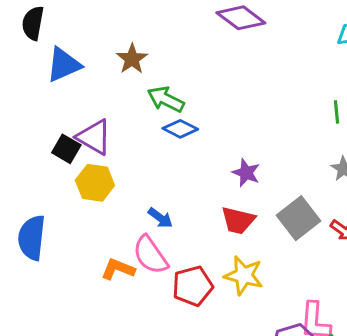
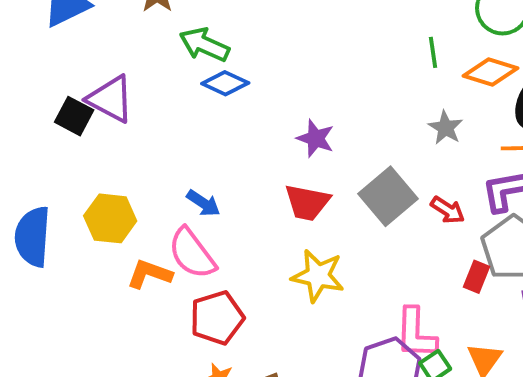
yellow hexagon: (95, 183) -> (110, 218), moved
red pentagon: (193, 286) -> (217, 318), moved

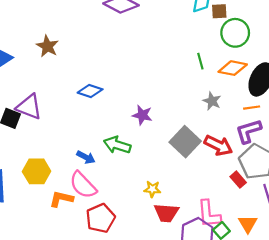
green arrow: (204, 45) -> (117, 145), moved
red trapezoid: (307, 202) -> (166, 213), moved
red arrow: (448, 210) -> (218, 145), size x1.5
yellow star: (318, 276) -> (152, 189), size x0.6
red rectangle: (476, 277) -> (238, 180), turned -56

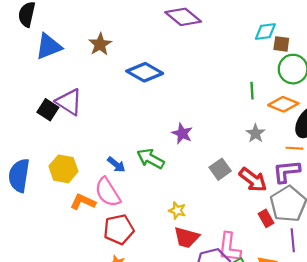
blue diamond: (90, 91) -> (145, 72), moved, size x1.4
gray square: (185, 142) -> (220, 169), size x0.7

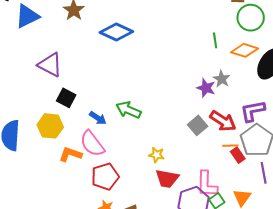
black square: (48, 110) -> (66, 98), moved
purple star: (182, 133) -> (206, 88), moved
orange line: (294, 148) -> (230, 146), moved
gray square: (220, 169) -> (198, 125), moved

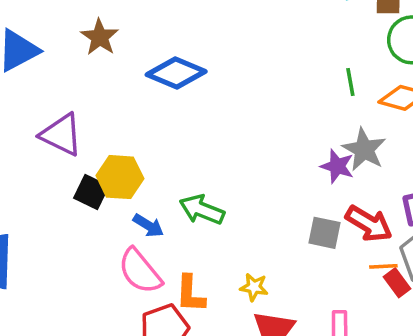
gray star: (222, 79) -> (364, 149), size x1.4
gray square: (198, 125) -> (325, 233), turned -36
yellow hexagon: (50, 126) -> (120, 177), moved
orange L-shape: (70, 154) -> (190, 294), moved, turned -105

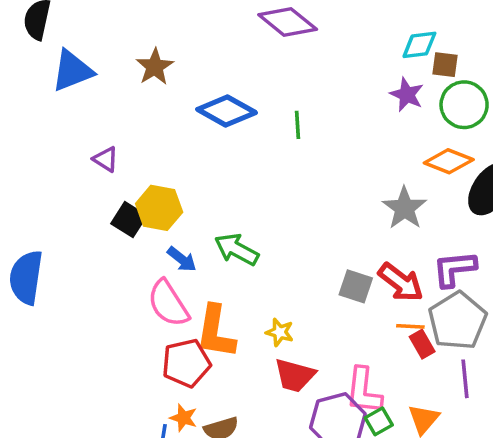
green line: (350, 82) -> (297, 125), moved
purple triangle: (61, 135) -> (106, 159), size x0.6
purple star: (337, 166) -> (407, 95), moved
orange L-shape: (190, 294) -> (216, 332), size x1.4

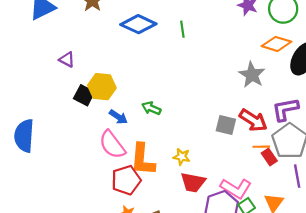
green arrow: (237, 249) -> (151, 108), size x0.7
pink L-shape: (364, 391) -> (236, 188), turned -60

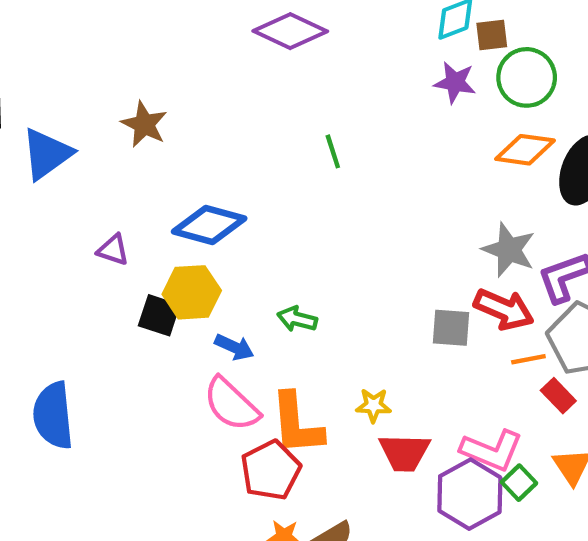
blue diamond: (138, 24) -> (209, 225), moved
gray star: (252, 75) -> (509, 250), moved
red rectangle: (269, 157) -> (558, 396), moved

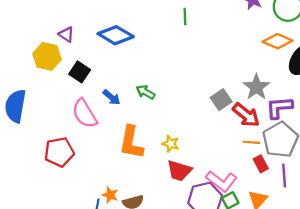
yellow hexagon: (192, 292) -> (47, 56), moved
gray square: (451, 328) -> (221, 100), moved, turned 36
pink semicircle: (231, 404) -> (85, 114), moved
red pentagon: (271, 470) -> (59, 152), moved

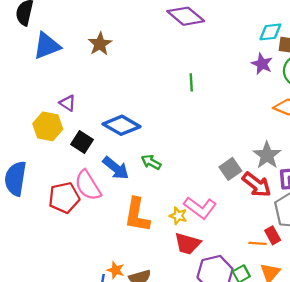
blue diamond: (116, 35) -> (121, 125), moved
blue arrow: (112, 97) -> (116, 168), size x1.4
orange line: (251, 142) -> (258, 243), moved
red pentagon: (59, 152) -> (64, 198), moved
pink L-shape: (221, 181) -> (200, 208), moved

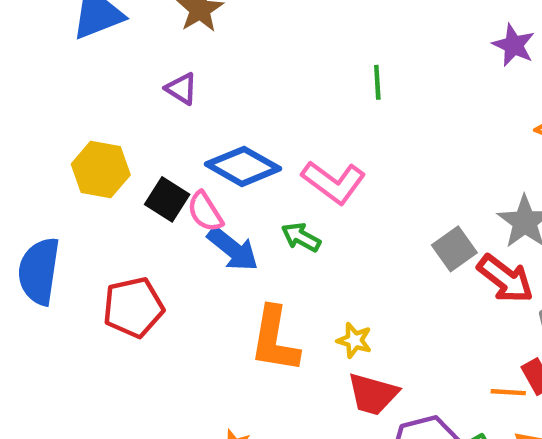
purple triangle: (68, 103) -> (181, 89), moved
pink semicircle: (88, 185) -> (205, 212), moved, size x0.7
pink L-shape: (200, 208) -> (334, 182), moved

